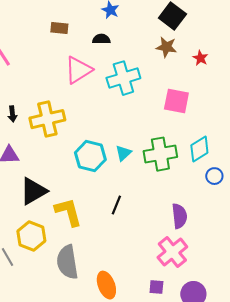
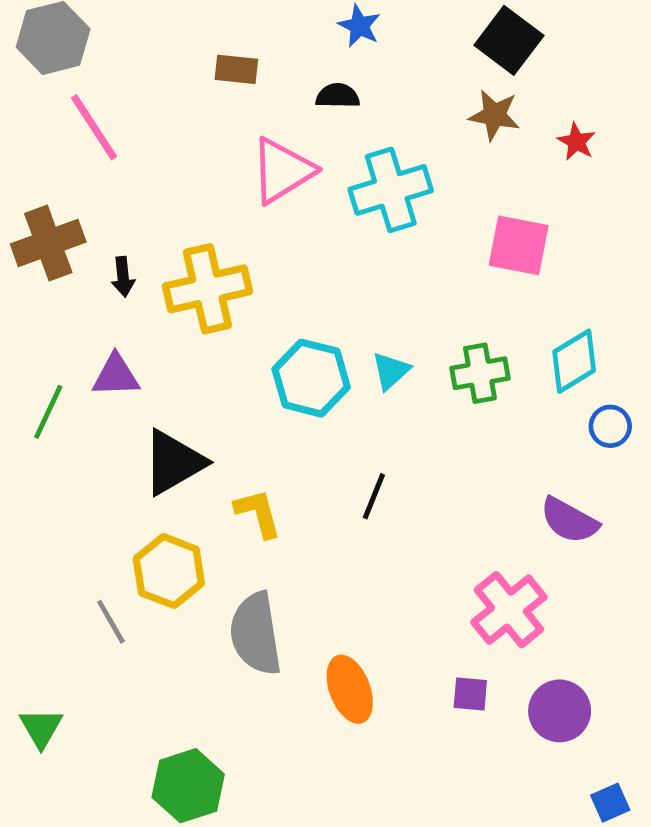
green cross: (160, 154) -> (480, 373), size x0.7
yellow L-shape: (68, 212) -> (258, 513), size x0.7
purple semicircle: (179, 216) -> (569, 520), moved, turned 125

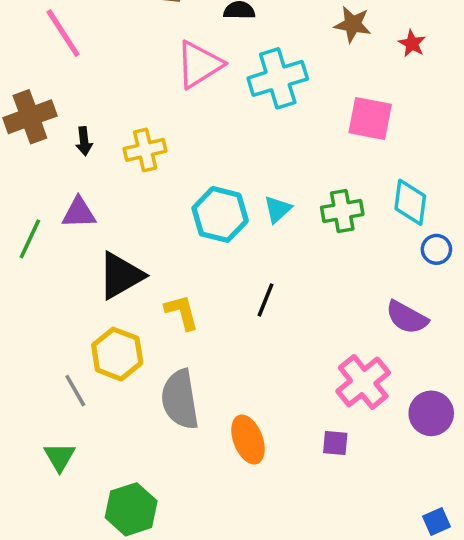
yellow cross: (207, 289) -> (145, 150), size x0.7
cyan diamond: (574, 361) -> (410, 202), turned -51
purple circle: (560, 711) -> (431, 413), moved
green triangle: (41, 728) -> (60, 457), moved

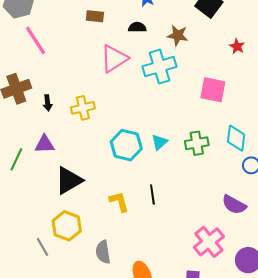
brown star: (353, 24) -> (178, 35), moved
black line: (265, 300) -> (152, 195), turned -30
yellow L-shape: (182, 312) -> (119, 202), moved
gray semicircle: (180, 399) -> (103, 252), size x0.7

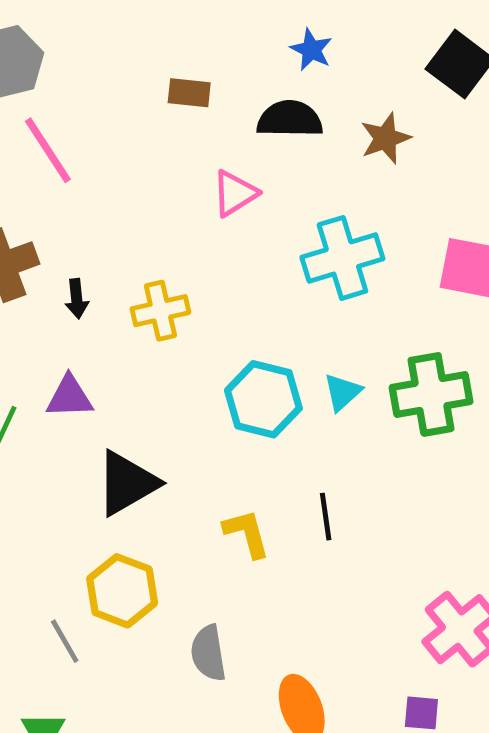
black semicircle: (137, 27) -> (290, 119), size x1.5
brown star: (178, 35) -> (386, 138), turned -30
pink triangle: (114, 59) -> (235, 193), size x0.7
cyan cross: (159, 67) -> (342, 258), moved
green cross: (197, 143) -> (431, 394), size x1.4

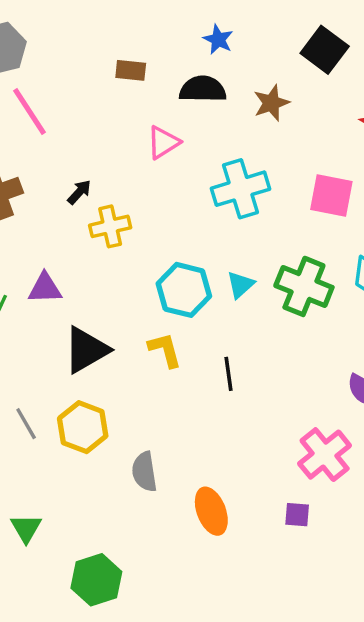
black arrow: (77, 299) -> (79, 192), moved, turned -132
green cross: (431, 394) -> (304, 286), turned 32
yellow L-shape: (247, 533) -> (165, 350), moved
gray line: (65, 641) -> (26, 424), moved

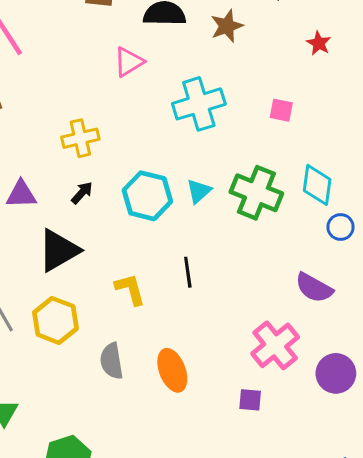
black arrow: (79, 192) -> (82, 193), moved
pink square: (331, 196) -> (281, 110), size x0.6
yellow L-shape: (165, 350) -> (130, 289), moved
orange ellipse: (211, 511) -> (172, 370), moved

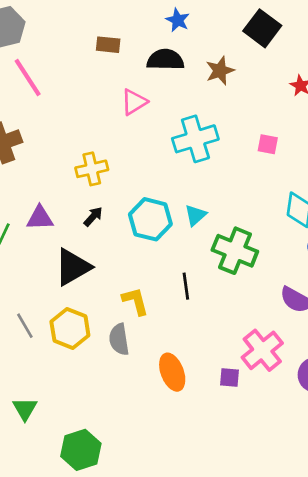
green cross: (256, 193) -> (235, 251), moved
gray semicircle: (112, 361) -> (119, 339), moved
purple square: (250, 400) -> (230, 378), moved

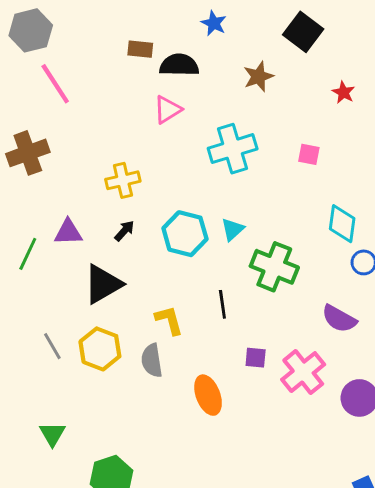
black semicircle: (165, 60) -> (179, 65), moved
purple square: (230, 378) -> (256, 358), moved

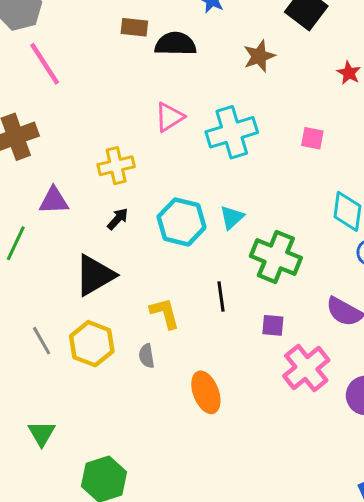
pink triangle: (168, 110) -> (169, 117), moved
purple triangle: (68, 232) -> (54, 201), moved
purple square: (256, 358) -> (273, 325), moved
gray semicircle: (152, 360) -> (147, 356), size x0.7

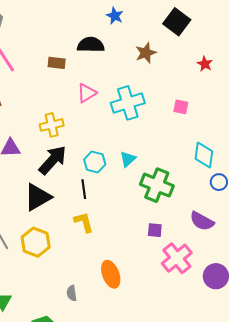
brown rectangle: (134, 27) -> (57, 63), moved
black arrow: (118, 219) -> (53, 160), size x2.0
cyan hexagon: (182, 222) -> (95, 162), size x0.7
black line: (221, 297) -> (84, 189), moved
gray semicircle: (147, 356) -> (72, 293), moved

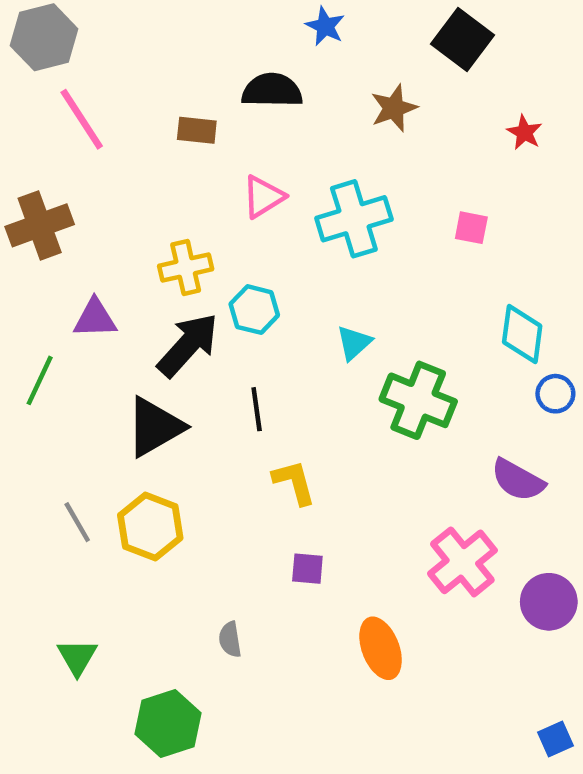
cyan hexagon: (95, 162) -> (254, 310), moved
yellow L-shape: (84, 222) -> (294, 482), moved
purple square: (155, 230) -> (307, 569), moved
orange ellipse: (111, 274) -> (381, 648), moved

